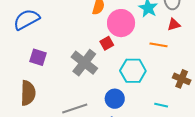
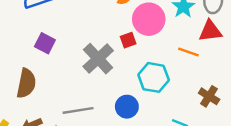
red triangle: (174, 25) -> (210, 31), size x1.5

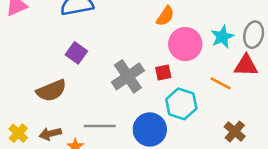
red square: (128, 40) -> (163, 72), moved
brown semicircle: (26, 83) -> (51, 91), turned 48
blue circle: (127, 107) -> (150, 129), size x1.4

